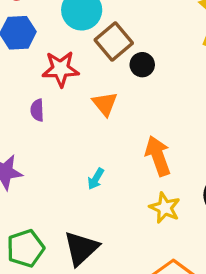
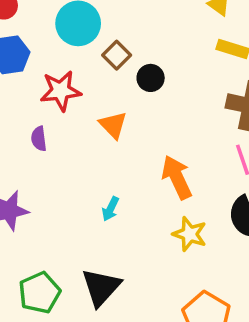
brown square: (114, 42) -> (117, 55), size x0.7

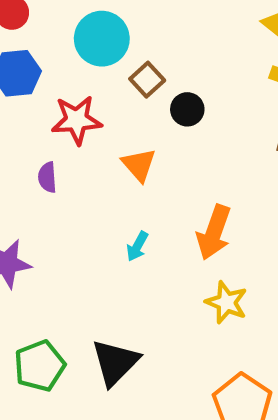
orange arrow: (177, 177) -> (214, 232), turned -138
cyan arrow: (110, 209) -> (137, 246), moved

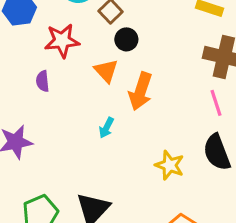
black circle: (187, 109) -> (126, 39), moved
orange arrow: (214, 232) -> (141, 91), moved

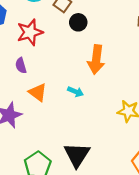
orange triangle: (106, 71) -> (38, 92), moved
cyan arrow: (106, 128) -> (76, 92), turned -84

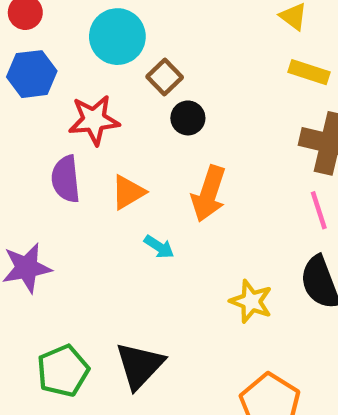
purple semicircle: (21, 65) -> (66, 179), size x1.5
orange triangle: (38, 92) -> (128, 192), moved, turned 42

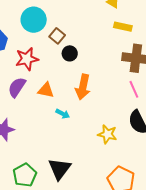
purple semicircle: (66, 179) -> (17, 87), turned 45
orange triangle: (128, 192) -> (46, 90), turned 48

